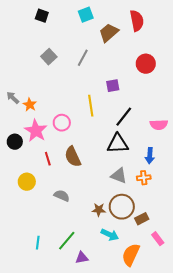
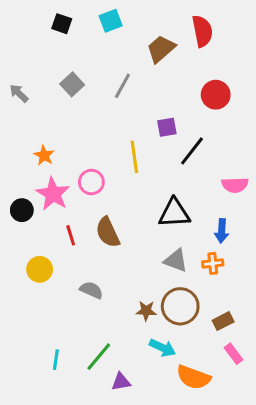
cyan square: (86, 15) -> (111, 21), moved
gray arrow: (13, 98) -> (19, 93), moved
black line: (124, 117) -> (192, 151), moved
brown rectangle: (142, 219) -> (223, 321), moved
orange semicircle: (131, 255) -> (193, 377), turned -95

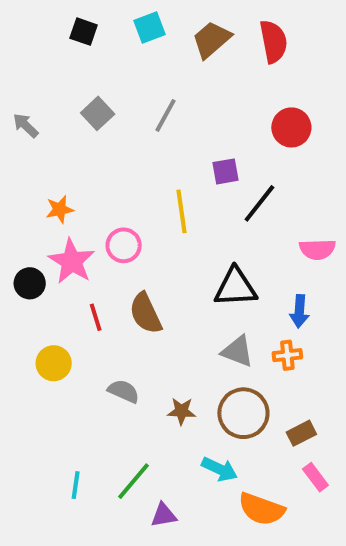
brown trapezoid: (161, 49) -> (211, 40), moved
orange star: (44, 155) -> (60, 209), turned 30
brown star: (146, 311) -> (182, 411), moved

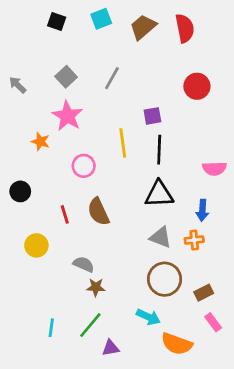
black line: (259, 203) -> (159, 150), moved, turned -36
orange star: (60, 209) -> (40, 142), turned 30
pink star: (72, 261) -> (67, 116), moved
brown star: (182, 411) -> (96, 287), moved

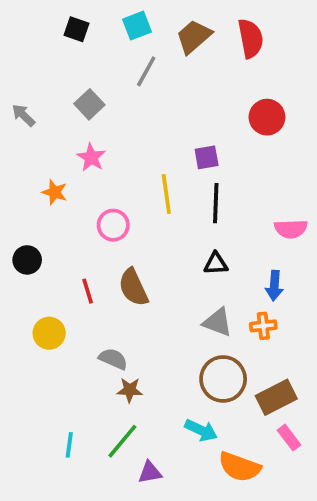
gray line: (112, 78) -> (146, 71), moved
pink star: (67, 116) -> (91, 157), size x0.7
black triangle: (159, 194) -> (216, 264), size x0.6
brown rectangle: (204, 293) -> (276, 397), size x1.5

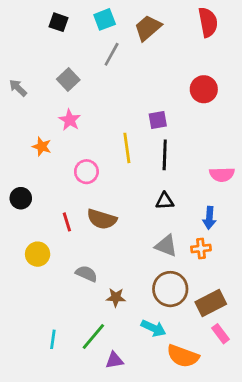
red semicircle: (251, 38) -> (208, 22), moved
brown semicircle: (133, 287) -> (102, 219), turned -48
brown star: (130, 390) -> (116, 297), moved

